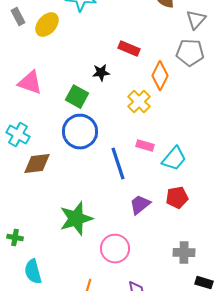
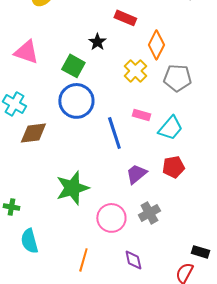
gray pentagon: (190, 53) -> (177, 78), moved
black star: (101, 73) -> (97, 42), turned -30
gray cross: (184, 253) -> (149, 213), moved, turned -30

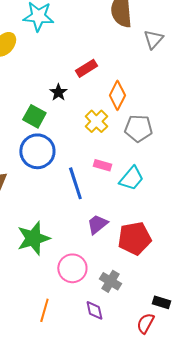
red rectangle: (125, 18) -> (86, 68), turned -55
red pentagon: (173, 167) -> (134, 238), moved, size x1.5
gray cross: (149, 213) -> (110, 281), moved, turned -30

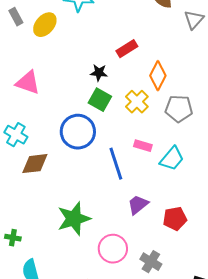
black star: (58, 92) -> (99, 73), turned -30
green square: (34, 116) -> (100, 100), moved
red pentagon: (134, 238) -> (175, 219), size x0.7

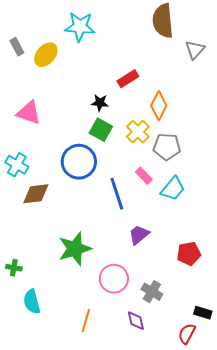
gray pentagon: (179, 109) -> (167, 147), moved
pink rectangle: (143, 146) -> (144, 176), turned 30
red pentagon: (175, 219) -> (189, 254), moved

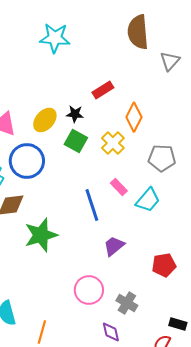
yellow ellipse: (46, 55) -> (45, 120), moved
gray pentagon: (167, 147) -> (162, 158), moved
blue circle: (79, 162) -> (27, 161), moved
green star: (75, 249) -> (41, 235), moved
orange line: (86, 321) -> (42, 332), moved

